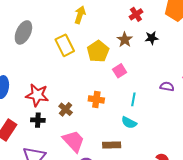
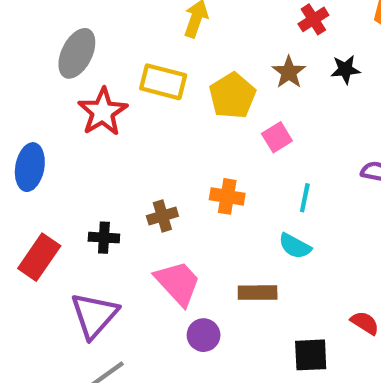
yellow rectangle: (65, 45) -> (163, 82), turned -50
red star: (37, 95) -> (103, 112), moved, turned 30
brown cross: (66, 109) -> (162, 216), turned 32

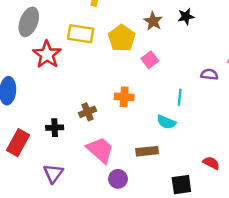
cyan line: (305, 198) -> (180, 97), moved
purple triangle: (94, 315) -> (53, 173), size x0.7

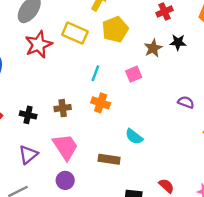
brown star: (153, 21) -> (153, 48), moved
yellow pentagon: (122, 38) -> (115, 29), moved
cyan line: (180, 97) -> (95, 73), moved
purple triangle: (53, 173) -> (28, 155), moved
purple circle: (118, 179) -> (65, 180), moved

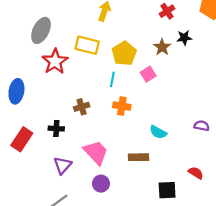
yellow pentagon: (115, 29) -> (124, 53), moved
purple semicircle: (186, 102) -> (202, 126), moved
brown cross: (63, 108) -> (82, 107), moved

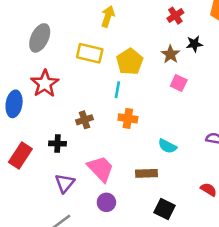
red star: (55, 61) -> (45, 84), moved
pink square: (148, 74) -> (179, 83), moved, turned -32
black square: (167, 190) -> (165, 209), moved, turned 30

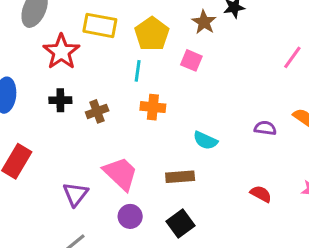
pink square: (179, 83) -> (191, 60), moved
red star: (45, 84) -> (61, 52), moved
black cross: (57, 144) -> (60, 100), moved
black square: (165, 209) -> (181, 223), moved, turned 30

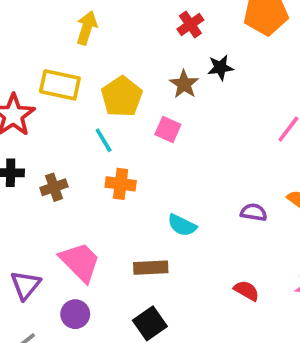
cyan line: (138, 71) -> (104, 140), turned -40
purple circle: (130, 216) -> (75, 314), moved

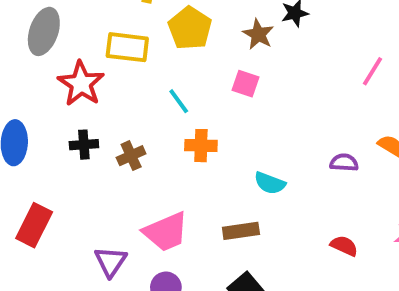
yellow pentagon: (122, 97) -> (190, 28), moved
pink trapezoid: (80, 262) -> (166, 232), turned 117

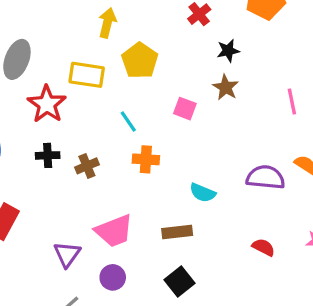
brown star: (258, 34) -> (226, 87), moved
pink line: (373, 71) -> (292, 102), turned -45
purple semicircle: (344, 163) -> (266, 177), size x1.6

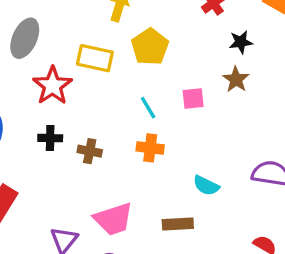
pink square: (185, 109) -> (193, 99), turned -30
cyan line: (128, 122) -> (148, 108), moved
brown cross: (87, 166) -> (90, 151), turned 30

